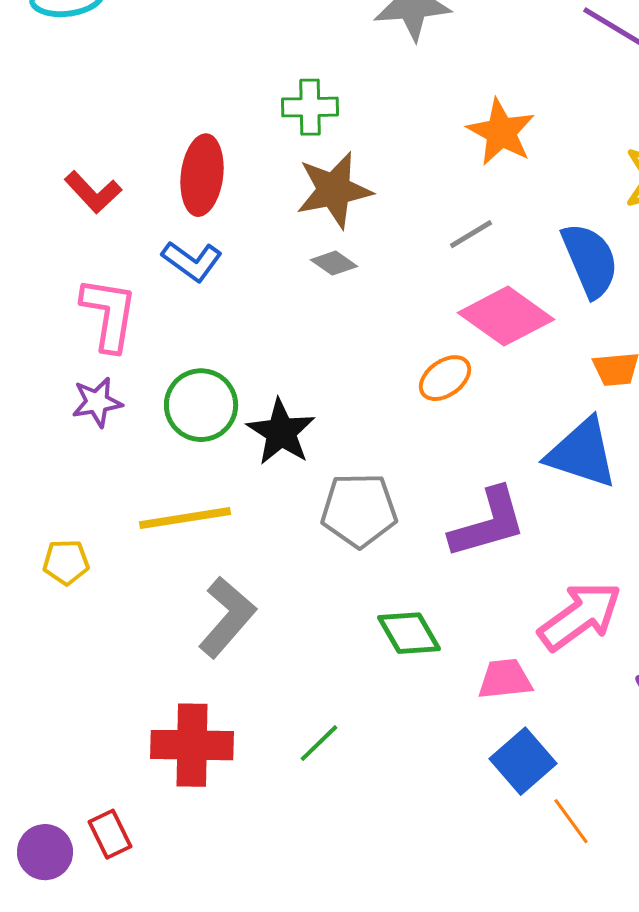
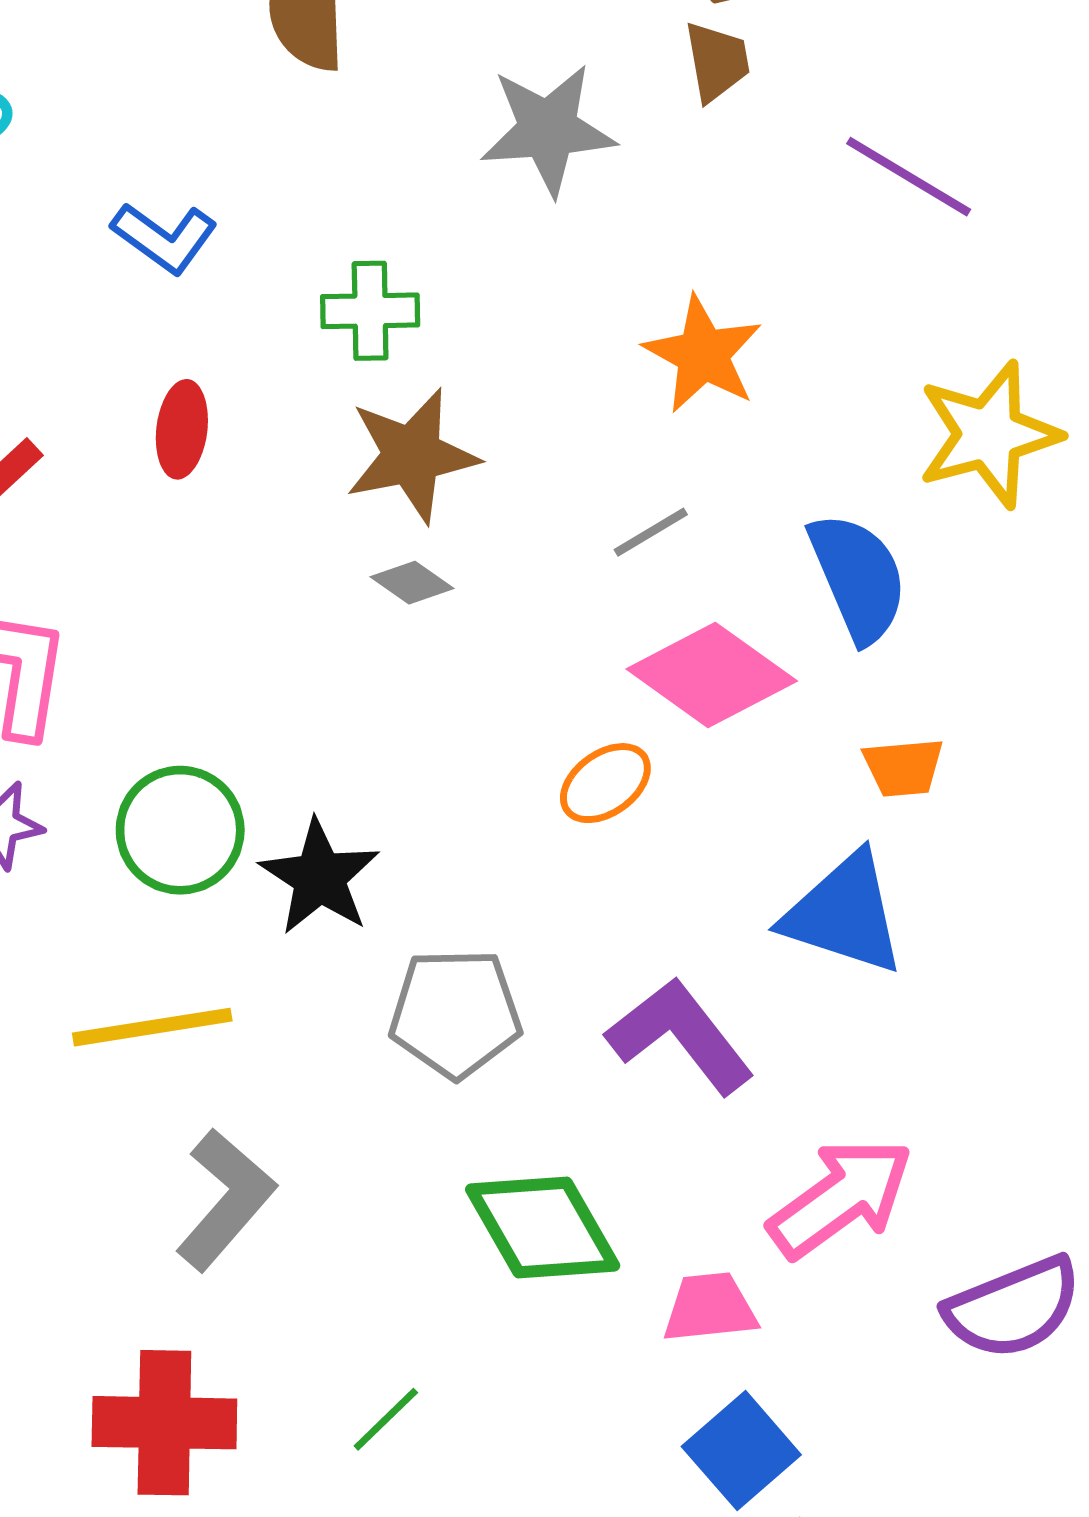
red ellipse: (202, 175) -> (182, 429), size x0.7
blue L-shape: (192, 261) -> (164, 238), moved
purple L-shape: (488, 523) -> (680, 1036), turned -112
green diamond: (409, 633) -> (543, 1228), size x1.4

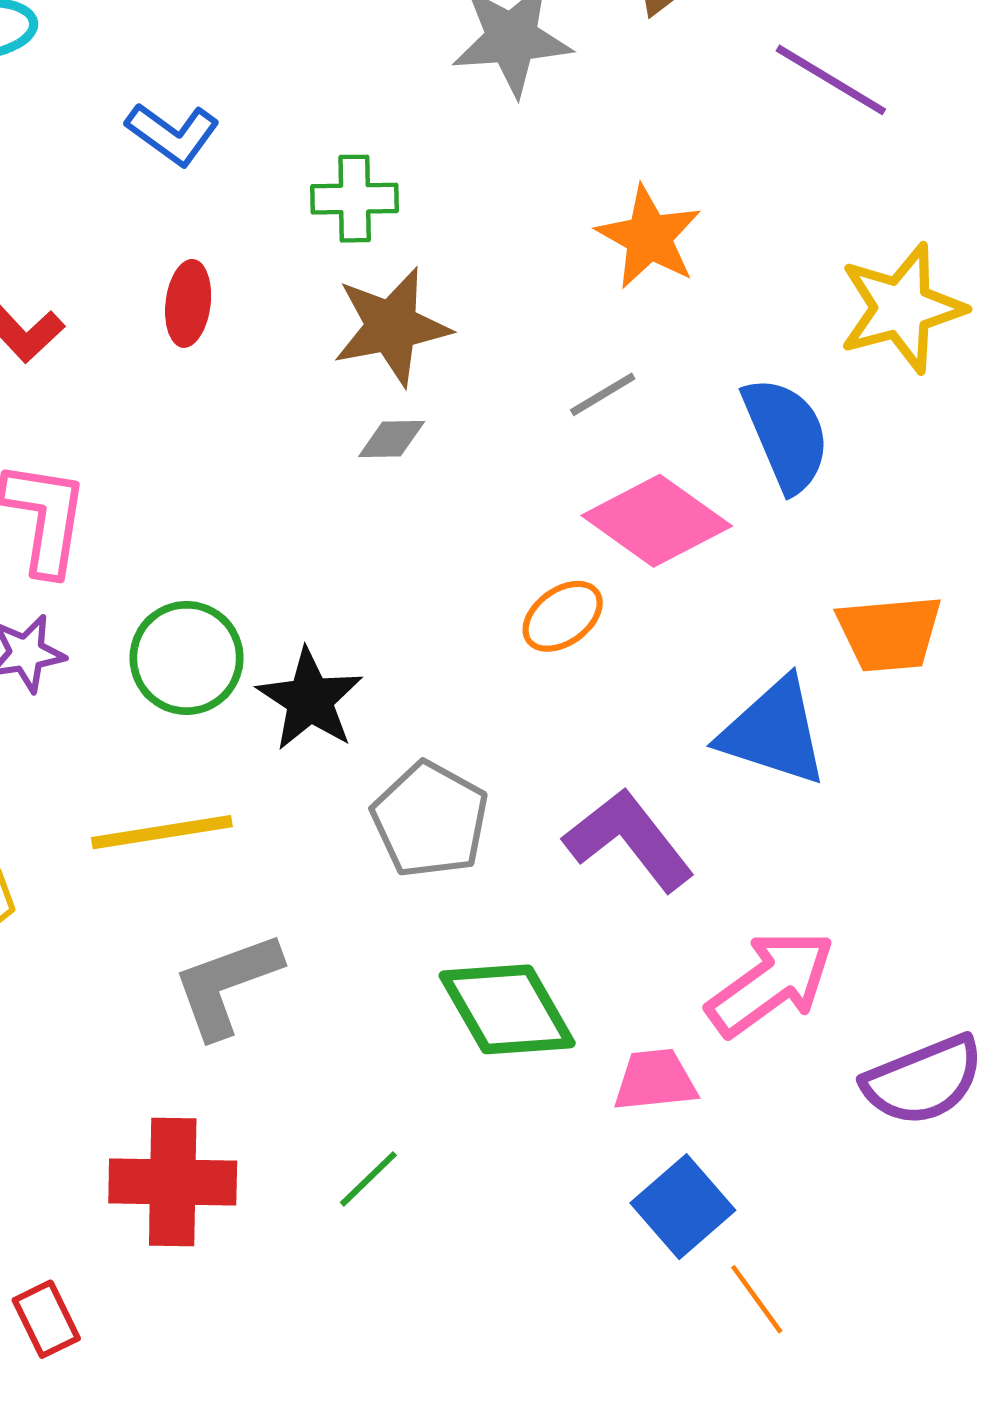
gray diamond: (412, 583) -> (392, 439), turned -36
orange trapezoid: (903, 767) -> (889, 633), moved, size x1.5
gray pentagon: (455, 1013) -> (430, 820), turned 30
gray L-shape: (225, 1200) -> (227, 985), turned -151

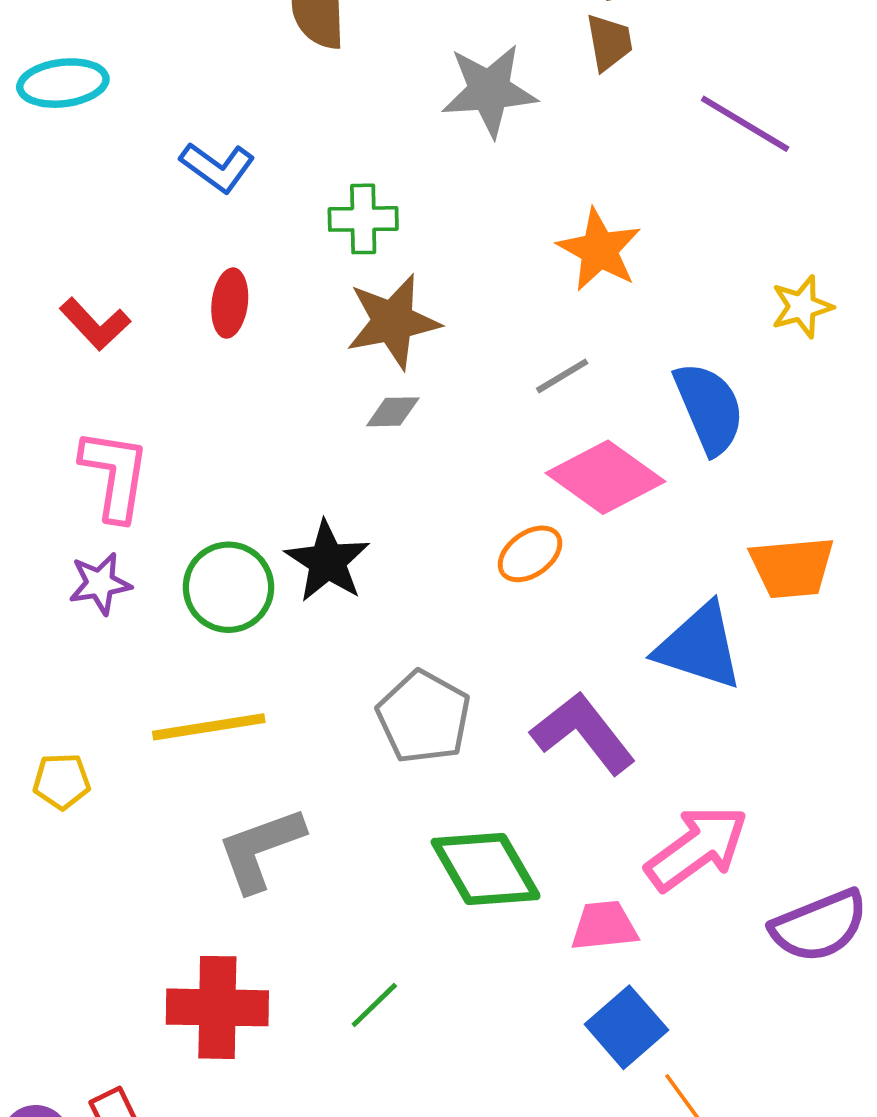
yellow star: (902, 308) -> (802, 307), size x0.6
black star: (310, 700) -> (327, 561), moved

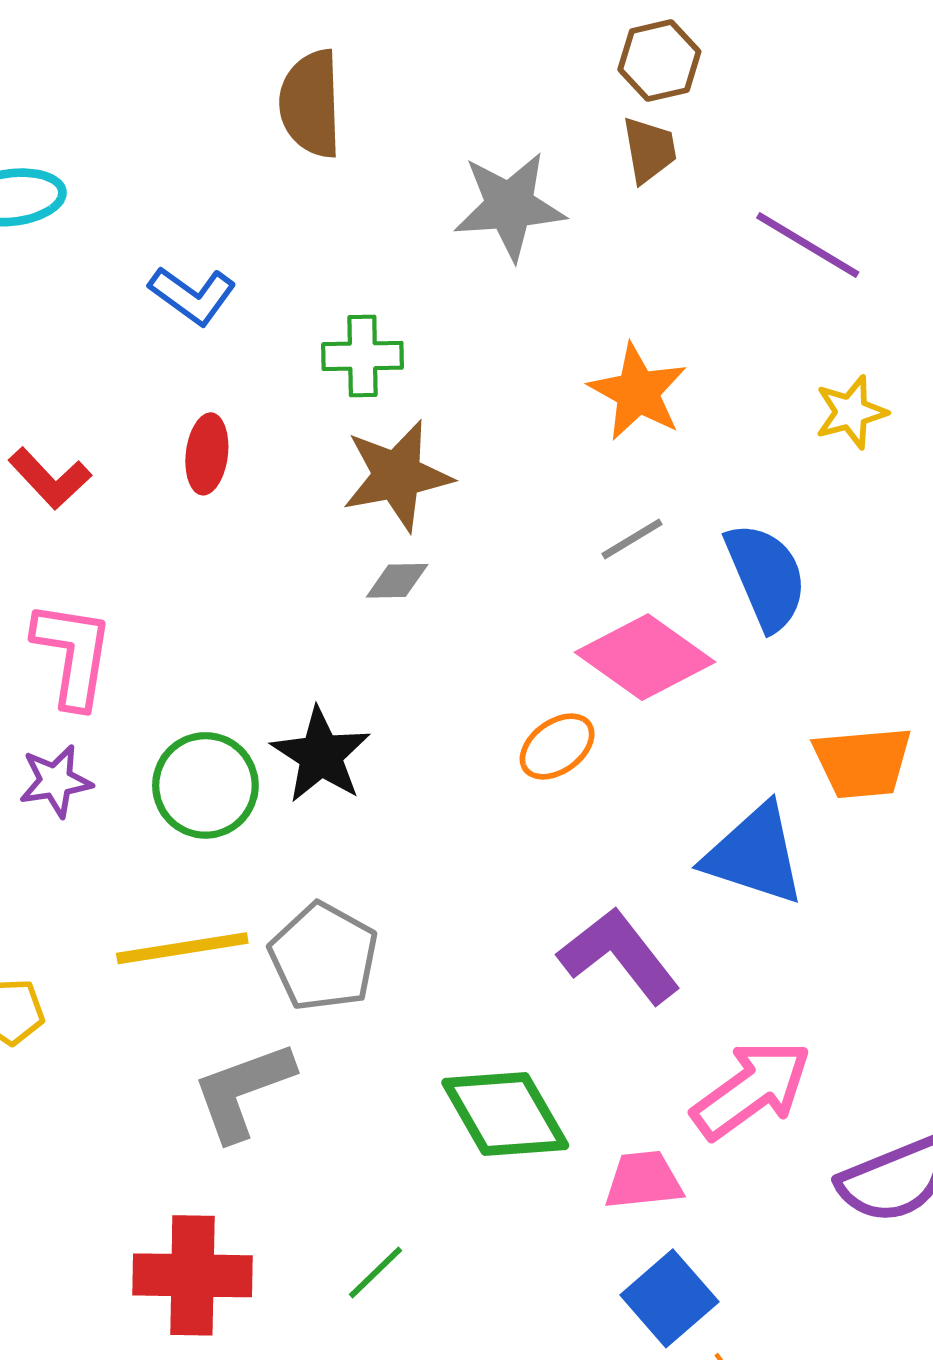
yellow star: (802, 307) -> (851, 412), moved
gray line: (562, 376) -> (632, 539), moved
gray pentagon: (424, 717) -> (324, 957), moved

